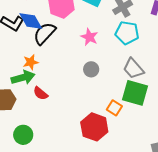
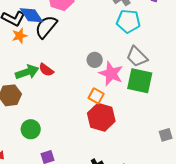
pink star: (89, 37) -> (111, 74), moved, size x1.4
orange star: (31, 62) -> (20, 36), moved
red semicircle: (40, 93) -> (46, 70), moved
orange square: (114, 108) -> (96, 96), moved

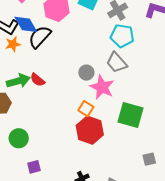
gray trapezoid: (137, 57) -> (117, 62), moved
green square: (140, 81) -> (130, 115), moved
gray square: (166, 135) -> (149, 159), moved

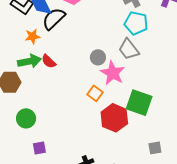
orange star: (13, 44) -> (32, 36), moved
red hexagon: (90, 130) -> (114, 118), moved

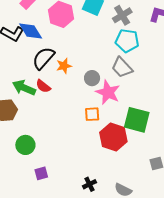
black semicircle: (54, 19) -> (43, 58), moved
orange star: (32, 36) -> (64, 66), moved
green arrow: (29, 61) -> (24, 88), turned -140
orange square: (95, 93) -> (92, 114), turned -35

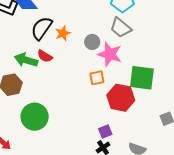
green circle: (25, 145) -> (35, 117), size x1.4
purple square: (41, 173) -> (105, 131), moved

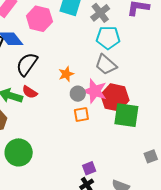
orange star: (63, 33) -> (66, 74), moved
gray circle: (92, 42) -> (78, 94), moved
red hexagon: (121, 98) -> (115, 97), moved

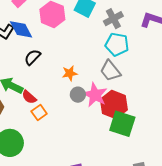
black semicircle: (27, 64) -> (32, 57), size x0.7
red semicircle: (30, 92) -> (29, 97), moved
orange square: (81, 114) -> (39, 113), moved, turned -35

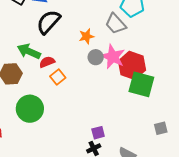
black semicircle: (32, 57) -> (49, 22), size x1.5
gray trapezoid: (110, 71) -> (116, 24), moved
red semicircle: (29, 97) -> (47, 62), turned 119

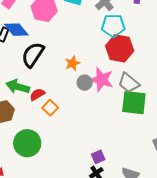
gray trapezoid: (116, 24) -> (129, 83), moved
red hexagon: (132, 65) -> (120, 48), moved

